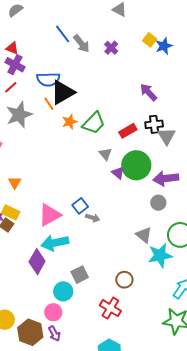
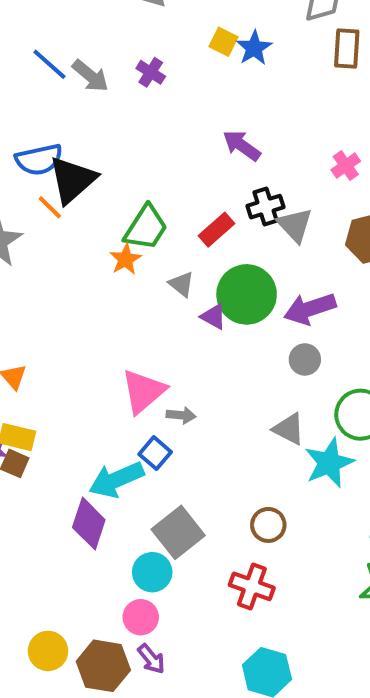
orange star: (70, 122) -> (126, 259), moved
blue square: (80, 206) -> (155, 453), moved
pink triangle: (50, 215) -> (143, 391), moved
gray square: (80, 275) -> (178, 532), size x1.4

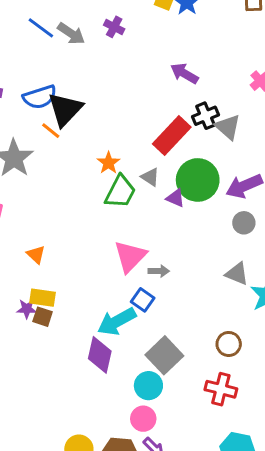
green trapezoid: (146, 228) -> (120, 192), moved
red rectangle: (216, 230) -> (172, 136), size x1.5

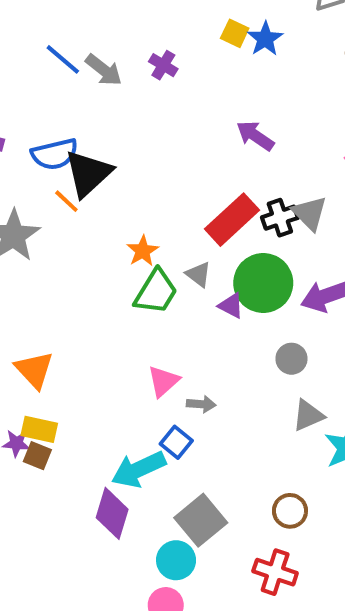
black cross: (205, 116) -> (280, 218), moved
gray circle: (244, 223) -> (291, 359), moved
orange triangle: (36, 255) -> (34, 370), size x1.5
pink triangle: (130, 256) -> (163, 381), size x0.7
gray triangle: (237, 274) -> (308, 415), turned -50

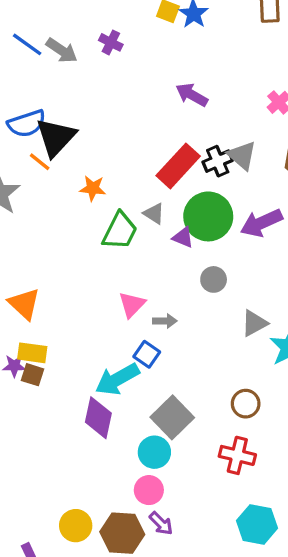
orange star: (143, 251) -> (93, 188), moved, turned -30
gray circle: (291, 359) -> (214, 279), moved

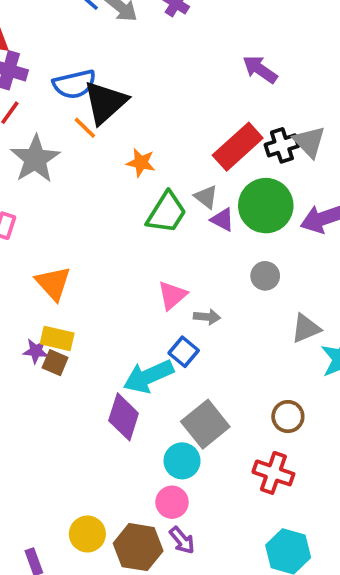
purple triangle: (183, 237) -> (222, 220), moved

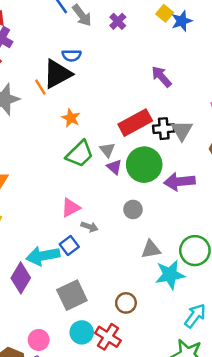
blue semicircle: (74, 84) -> (72, 55), moved, size x0.7
cyan circle: (182, 461) -> (82, 332), moved

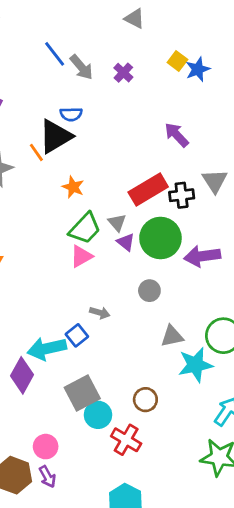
gray triangle: (182, 130) -> (215, 181), moved
pink triangle: (71, 208) -> (81, 256), moved
cyan circle: (82, 332) -> (98, 415), moved

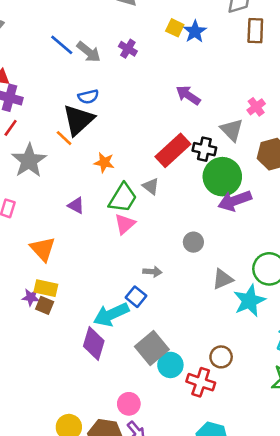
black cross: (182, 195) -> (204, 149), turned 30
green circle: (160, 238) -> (222, 177), moved
purple triangle: (126, 242) -> (76, 205), moved
brown circle: (145, 400) -> (221, 357), moved

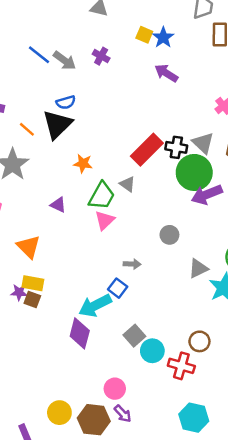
purple arrow: (188, 95) -> (166, 73), moved
gray triangle: (232, 130) -> (203, 143), moved
orange line: (64, 138) -> (27, 129), moved
gray square: (152, 348) -> (134, 336), size x0.7

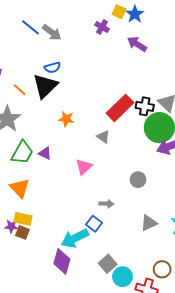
purple cross: (101, 56) -> (102, 27), moved
green trapezoid: (102, 196) -> (22, 153), moved
gray triangle: (198, 269) -> (149, 223), moved

